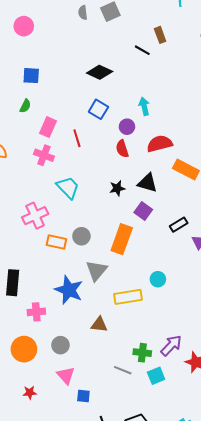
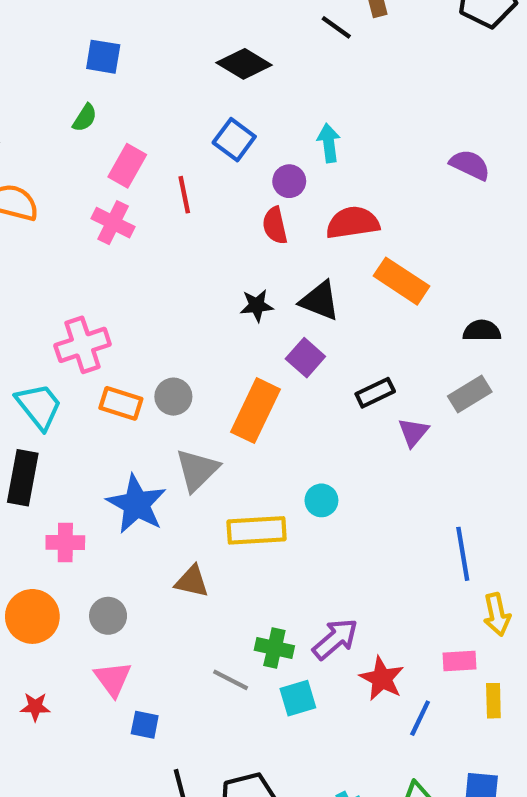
cyan trapezoid: (68, 187) -> (39, 406), moved

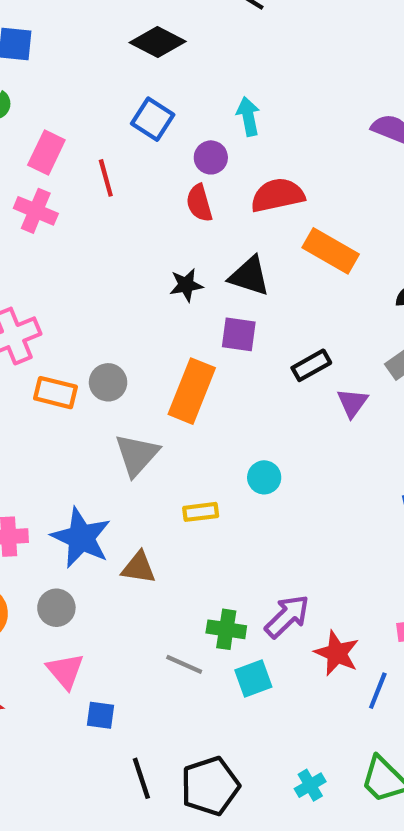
purple square: (305, 358) -> (239, 334), turned -30
blue star: (136, 504) -> (81, 538), moved
yellow rectangle: (257, 530) -> (201, 512), size x0.6

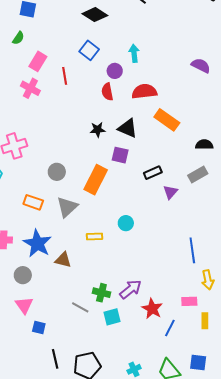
orange rectangle: (56, 393) -> (33, 202), moved

